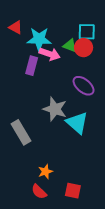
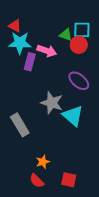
cyan star: (39, 39) -> (20, 43), moved
green triangle: (70, 45) -> (66, 35), moved

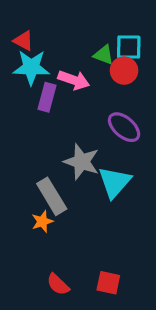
cyan triangle: (73, 116) -> (115, 182), turned 30
gray rectangle: (20, 125) -> (52, 196), moved
orange star: (43, 162) -> (42, 221), moved

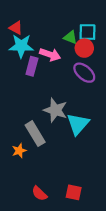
purple ellipse: (124, 127) -> (84, 73), moved
orange star: (42, 221) -> (19, 151), moved

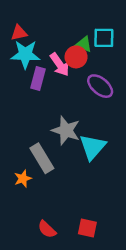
red triangle: (16, 28) -> (19, 33), turned -40
red circle: (84, 48) -> (76, 57), moved
pink arrow: (50, 55) -> (60, 65), turned 36

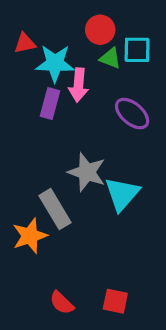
cyan star: (25, 54) -> (55, 63), moved
red circle: (76, 57) -> (100, 30), moved
pink arrow: (60, 65) -> (78, 85), turned 40
orange star: (23, 179) -> (30, 236), size x1.5

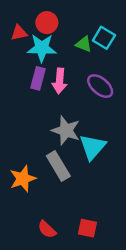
red circle: (100, 30) -> (47, 23), moved
cyan square: (137, 50) -> (104, 38), turned 30
pink arrow: (78, 85) -> (60, 81), moved
gray rectangle: (55, 209) -> (58, 166), moved

